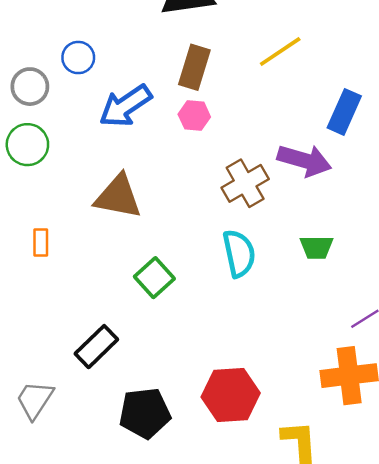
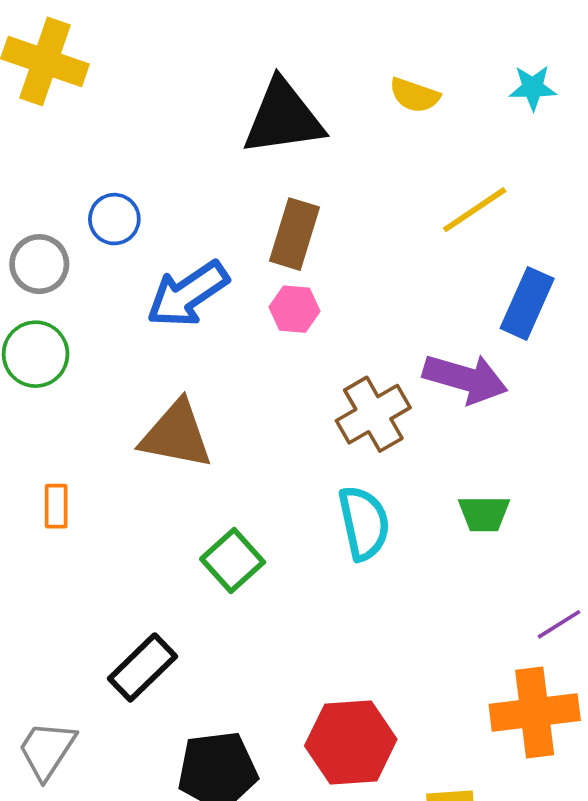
yellow line: (280, 51) -> (475, 210), moved

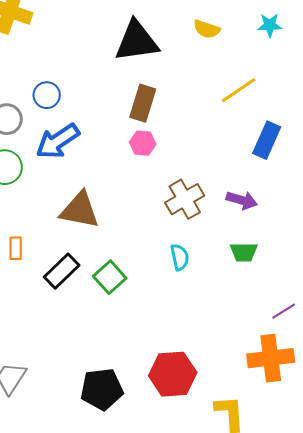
blue arrow: (188, 294) -> (58, 141), moved
purple arrow: (465, 379) -> (242, 200), moved, size x0.7
cyan semicircle: (364, 523) -> (180, 257), size x0.7
black rectangle: (143, 667) -> (62, 271), moved

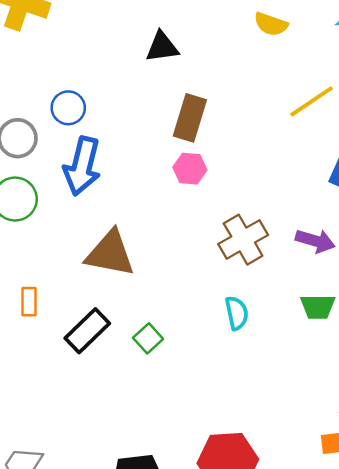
black triangle: (137, 41) -> (162, 47), moved, size x0.6
blue arrow: (58, 141) -> (82, 166), turned -42
green square: (110, 277) -> (148, 338), size x0.7

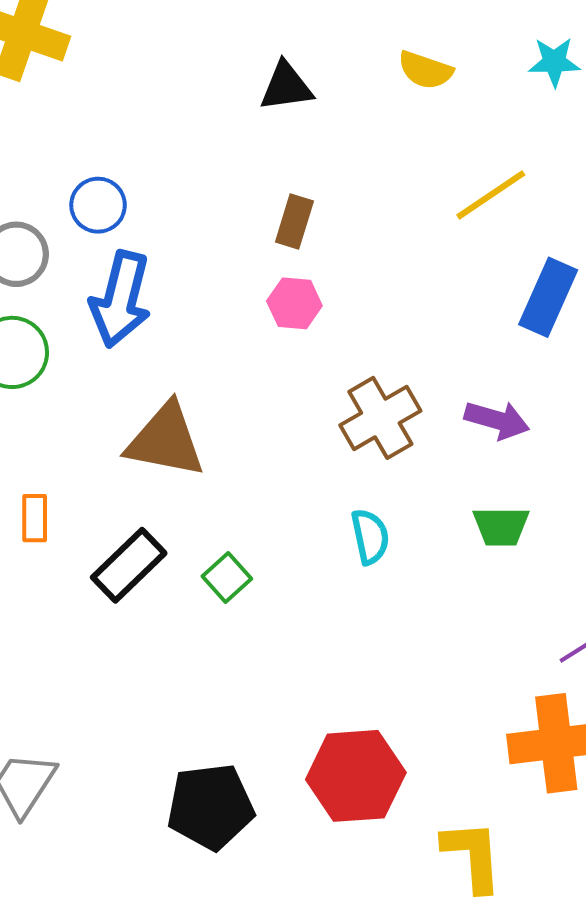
black triangle: (162, 47) -> (286, 86), moved
brown rectangle: (190, 118) -> (294, 222), size x0.7

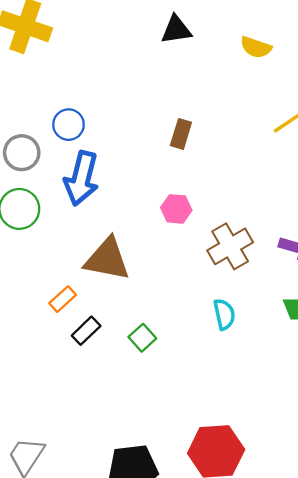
black triangle: (286, 86) -> (176, 30), moved
pink hexagon: (294, 303) -> (176, 209), moved
orange rectangle: (35, 518) -> (63, 299), moved, turned 48
black rectangle: (129, 565) -> (86, 331), size x0.7

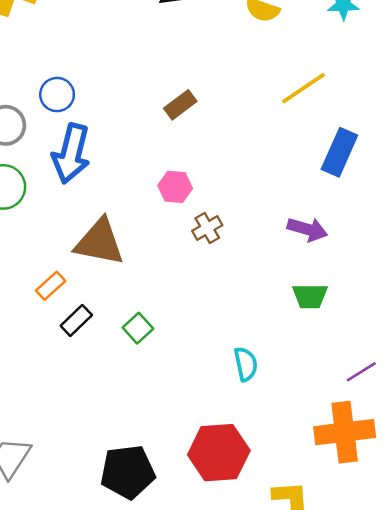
brown rectangle: (181, 134) -> (180, 105), turned 36
brown cross: (230, 246) -> (207, 228), moved, size x0.6
cyan semicircle: (224, 314) -> (246, 364), moved

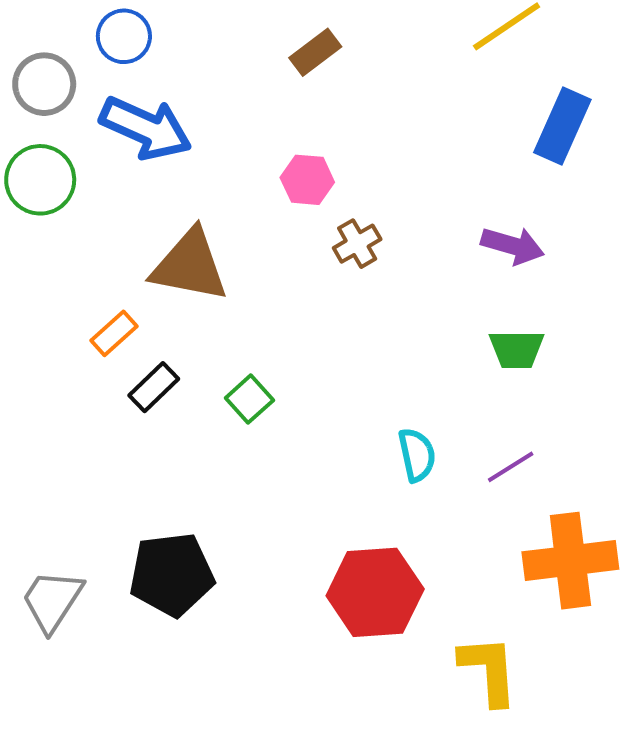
blue arrow: (71, 154) -> (146, 128), turned -80
purple line: (361, 372) -> (511, 467), moved
black pentagon: (128, 472) -> (172, 574), moved

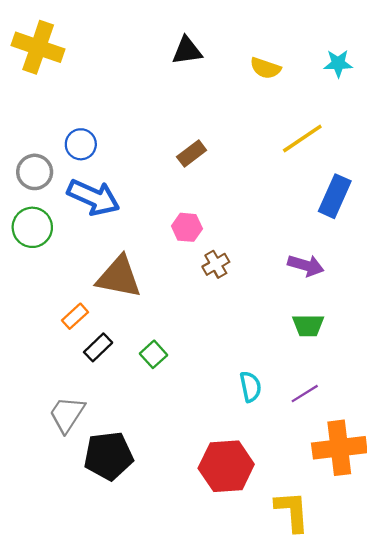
gray trapezoid: (52, 600) -> (67, 414), moved

